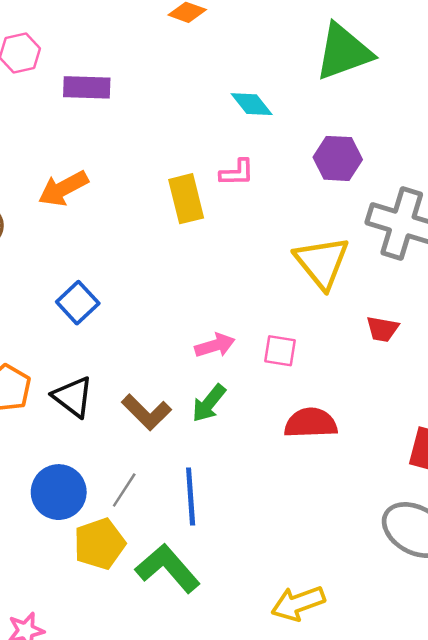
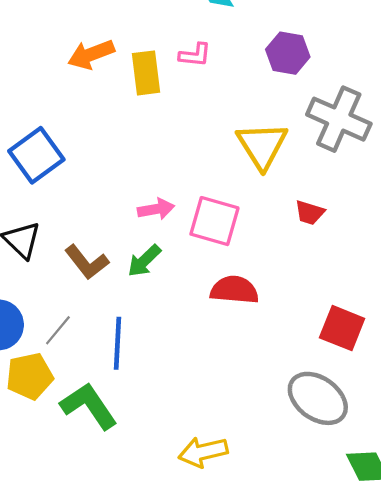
orange arrow: (63, 188) -> (91, 54), moved
blue square: (78, 303) -> (36, 155), size x1.4
pink square: (280, 351) -> (214, 221), size x1.6

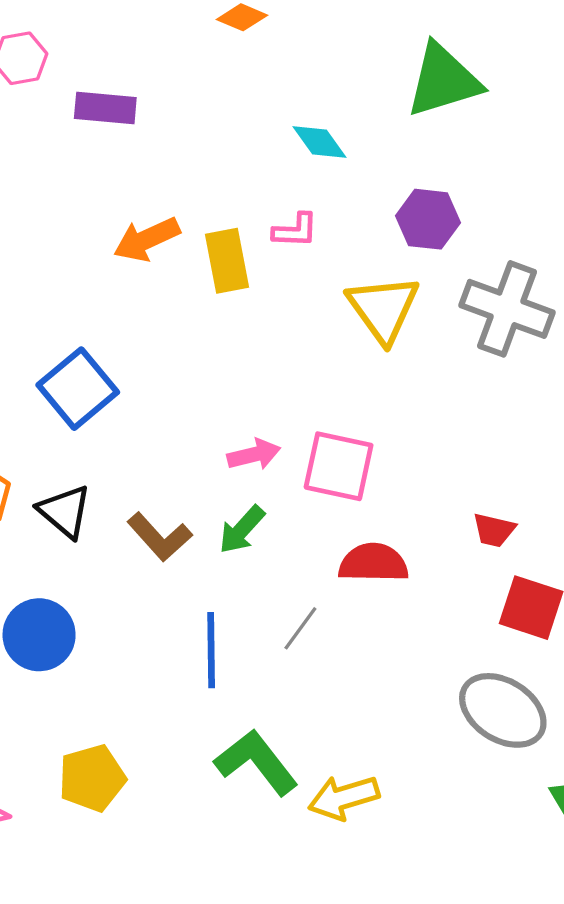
yellow triangle: (262, 146) -> (383, 309), moved
red trapezoid: (310, 213) -> (494, 530), moved
gray line: (58, 330) -> (300, 628), moved
yellow pentagon: (30, 376) -> (92, 778), moved
green L-shape: (89, 406) -> (256, 762), moved

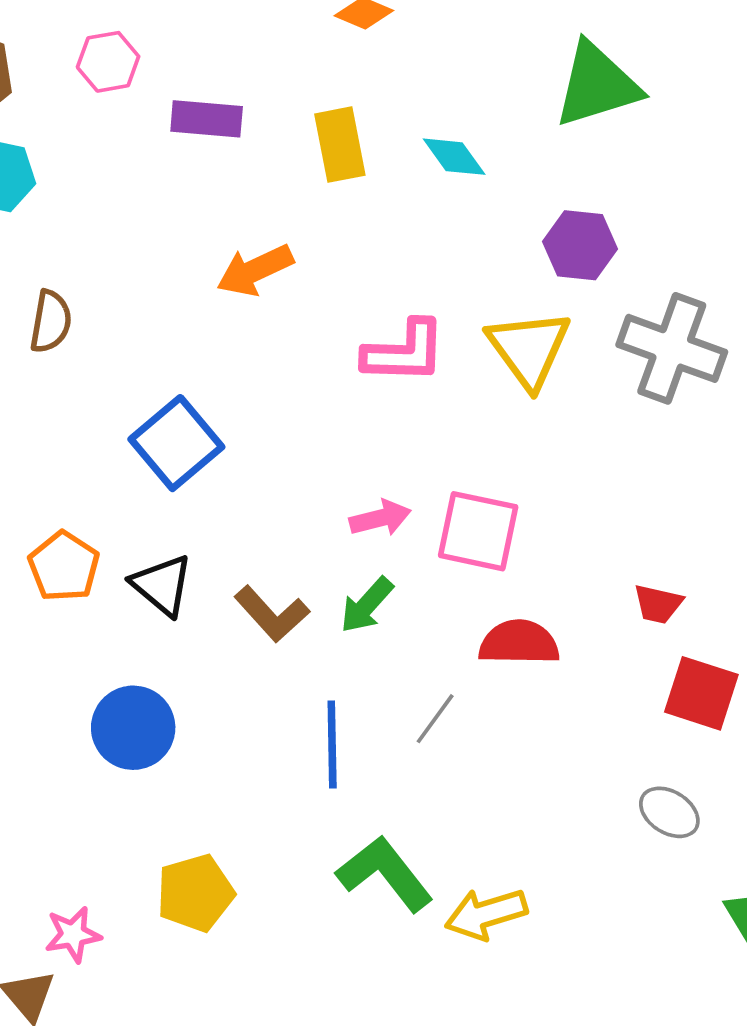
pink L-shape: (295, 230) -> (404, 352), moved, size x1.6
yellow rectangle: (227, 261) -> (340, 145), moved
gray ellipse: (503, 710) -> (669, 812), size x0.6

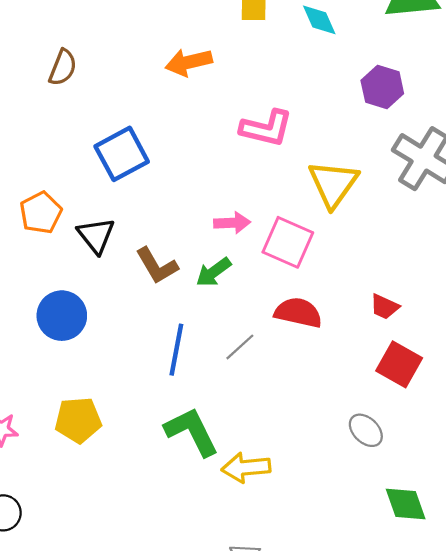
yellow triangle: (529, 349) -> (333, 184), moved

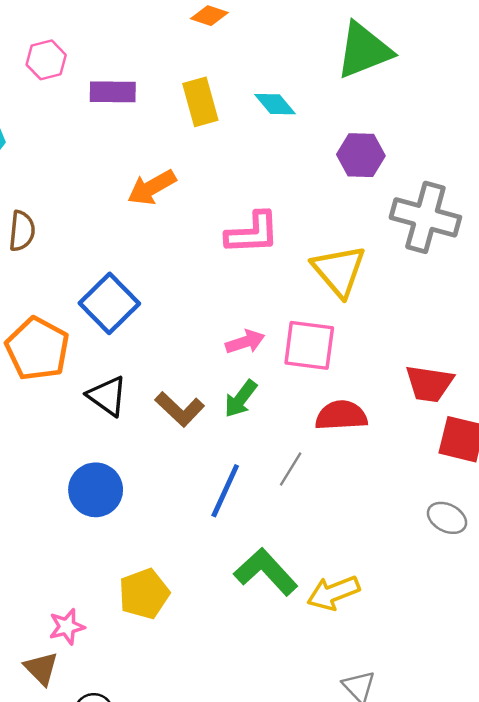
orange pentagon: (41, 213) -> (37, 349), moved, size x1.4
red trapezoid: (385, 307) -> (429, 384), size x1.5
blue line: (176, 350) -> (225, 491), turned 30

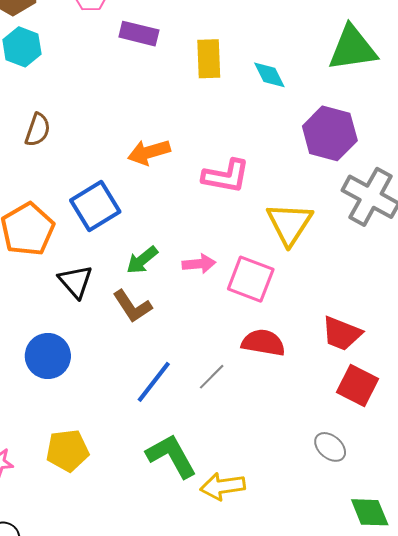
purple hexagon: (361, 155) -> (330, 133), size x1.4
orange arrow: (152, 187) -> (149, 152), moved
green arrow: (241, 399) -> (142, 260), moved

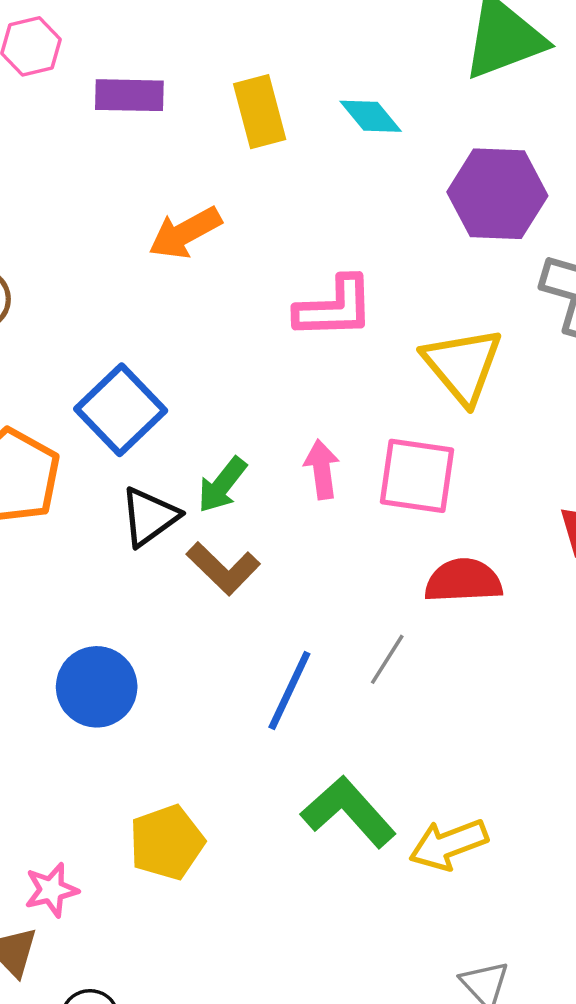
orange arrow: (149, 152) -> (185, 233), moved
pink arrow: (199, 264) -> (322, 469), turned -80
black triangle: (76, 281) -> (149, 517), moved, turned 48

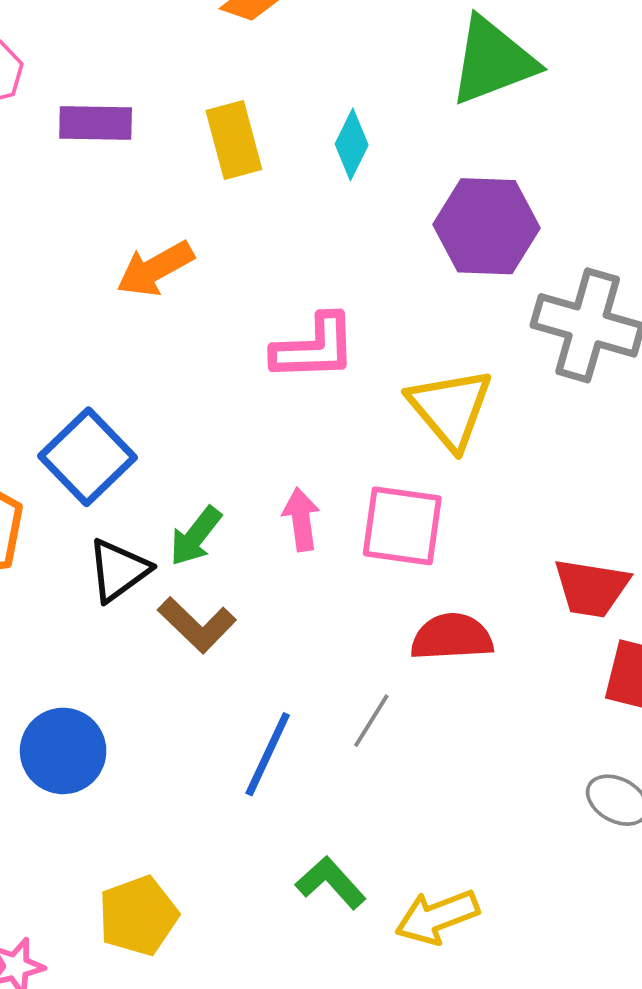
cyan diamond: (371, 116) -> (352, 144), turned 66
green L-shape: (348, 812) -> (331, 883), size x0.7

